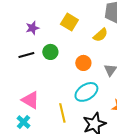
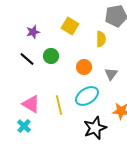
yellow semicircle: (100, 35) -> (101, 39), turned -49
black line: (26, 55) -> (27, 59), turned 56
yellow line: (62, 113) -> (59, 105), moved

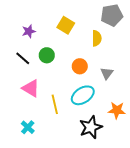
pink triangle: (31, 104) -> (31, 88), moved
cyan cross: (24, 126) -> (28, 127), moved

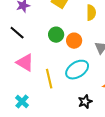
green circle: (47, 55) -> (56, 35), moved
black star: (91, 127) -> (85, 102), size x0.6

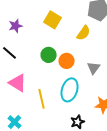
yellow semicircle: (91, 13) -> (84, 33), turned 35
cyan ellipse: (77, 70) -> (70, 90), turned -40

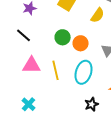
pink triangle: (18, 83) -> (32, 65), turned -30
yellow line: (42, 99) -> (56, 70), moved

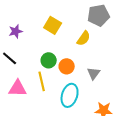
yellow line: (56, 70) -> (42, 81), moved

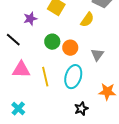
purple star: (16, 31) -> (30, 19), moved
yellow line: (42, 81) -> (45, 77), moved

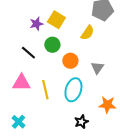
purple star: (30, 19) -> (36, 24), moved
black line: (13, 40) -> (28, 53), moved
green circle: (52, 42) -> (52, 45), moved

